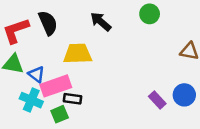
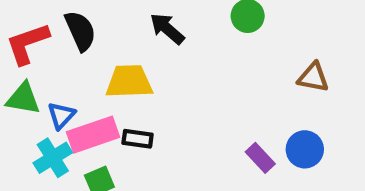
blue triangle: (36, 74) -> (61, 115), turned 36
black rectangle: (72, 99) -> (138, 139), moved
cyan cross: (31, 100) -> (53, 158), turned 35

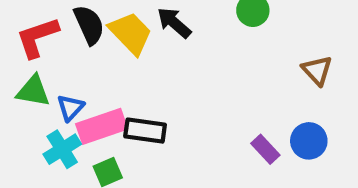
brown triangle: (313, 77) -> (317, 70), turned 36
yellow trapezoid: (129, 82) -> (131, 33), moved, turned 48
black rectangle: (138, 139) -> (145, 131), size x1.4

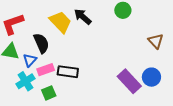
black semicircle: (89, 25) -> (41, 43), moved
pink rectangle: (102, 126) -> (46, 70), size x0.7
purple rectangle: (265, 149) -> (129, 81), size x1.6

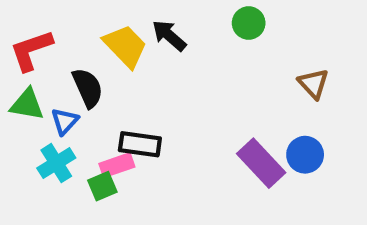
pink rectangle: (46, 70) -> (117, 165), moved

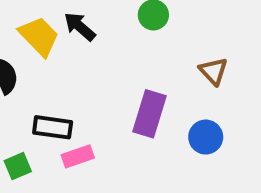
purple rectangle: (261, 163) -> (149, 114), moved, turned 60
pink rectangle: (117, 165) -> (78, 156), moved

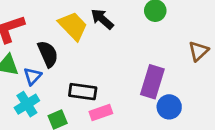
brown triangle: (213, 71) -> (198, 51), turned 30
blue circle: (206, 137) -> (169, 107), moved

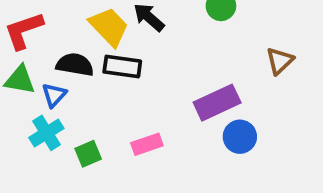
black semicircle: (48, 54) -> (75, 65), turned -56
purple rectangle: (152, 82) -> (217, 103), turned 48
black rectangle: (83, 92) -> (122, 67), moved

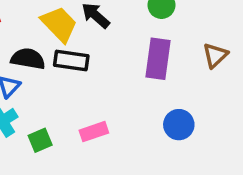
purple rectangle: (217, 103) -> (158, 59), moved, turned -57

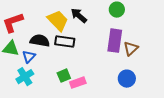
brown triangle: (215, 55) -> (131, 49), moved
green square: (40, 140) -> (64, 76), moved

